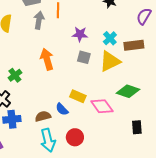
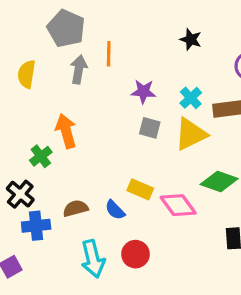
orange arrow: (47, 59) -> (66, 131), moved
brown semicircle: (43, 116) -> (76, 208), moved

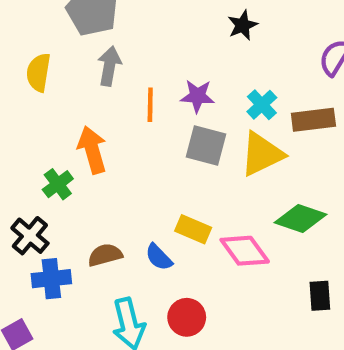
black star: (191, 39) -> (243, 25), moved, turned 30
orange line: (109, 54) -> (150, 105), moved
gray square: (150, 128) -> (206, 145), size x1.4

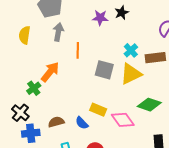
purple star: (197, 96) -> (100, 18), moved
orange arrow: (92, 150) -> (50, 72), turned 55

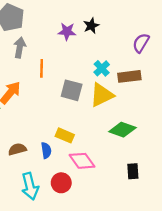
pink diamond: (123, 120) -> (82, 161), moved
blue semicircle: (82, 123) -> (46, 150), turned -144

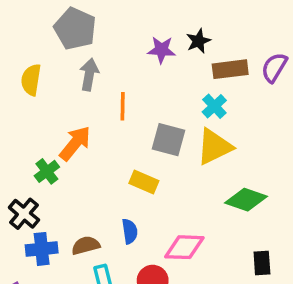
brown rectangle: (129, 76) -> (230, 69), moved
yellow rectangle: (65, 135) -> (144, 182), moved
brown semicircle: (17, 149) -> (86, 245), moved
pink diamond: (82, 161) -> (184, 247), turned -52

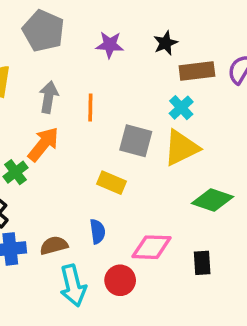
purple star: (161, 50) -> (110, 45), moved
gray arrow: (89, 74) -> (49, 97), moved
black rectangle: (262, 263) -> (202, 263), moved

